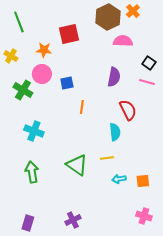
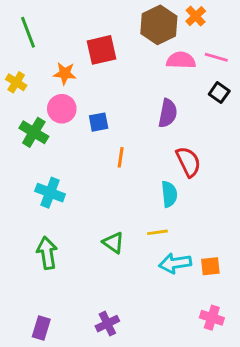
pink line: (147, 82) -> (216, 57), moved
green triangle: (77, 165) -> (113, 243), size x0.7
cyan arrow: (119, 179) -> (175, 263), size x1.5

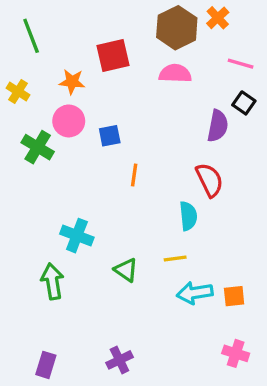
pink semicircle: (181, 60) -> (175, 73), moved
purple semicircle: (168, 113) -> (218, 126), moved
cyan cross: (50, 193) -> (77, 236), moved

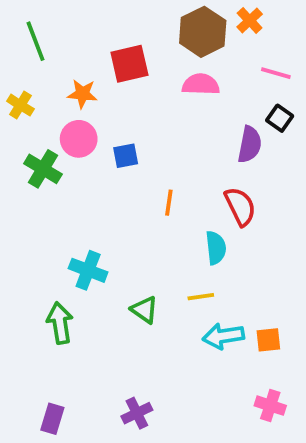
orange line: (134, 175) -> (169, 203), moved

